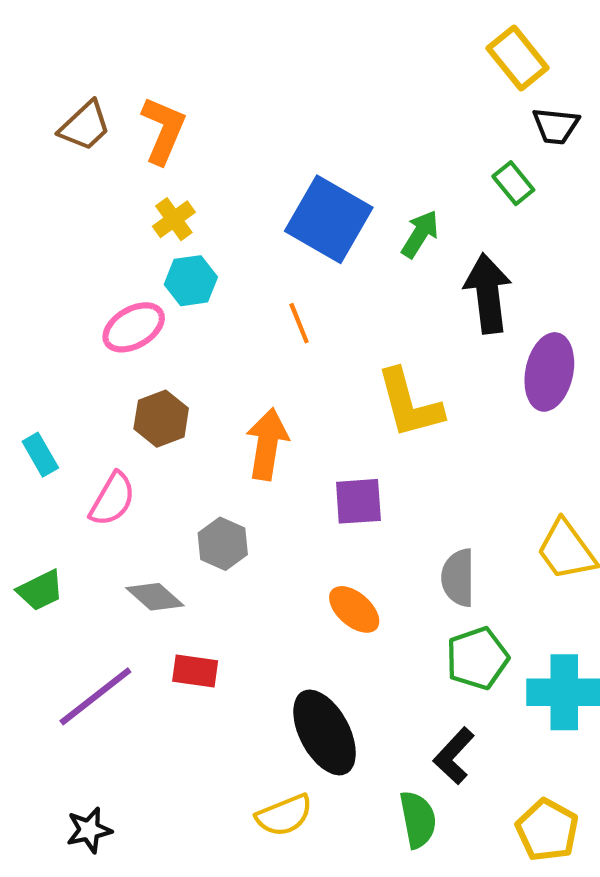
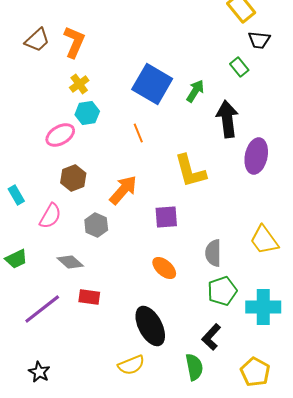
orange arrow: (267, 444) -> (123, 190), turned 32
gray hexagon: (223, 544) -> (96, 225), moved
black star: (89, 830) -> (39, 372), turned -30

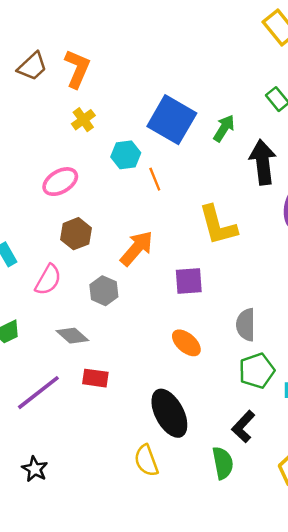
cyan hexagon: (87, 113) -> (126, 155), moved
yellow semicircle: (131, 365) -> (146, 461), turned 92

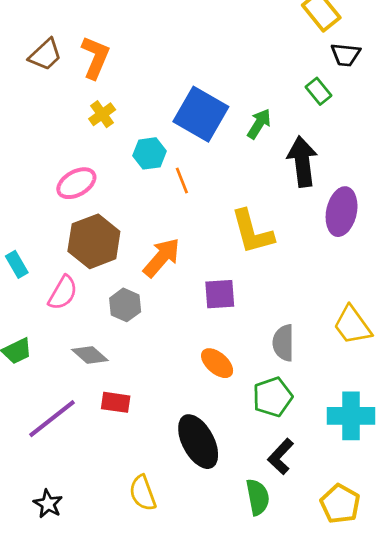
brown hexagon: (76, 234) -> (94, 241), size x1.5
green pentagon: (257, 371) -> (273, 397), moved
yellow semicircle: (146, 461) -> (143, 493), moved

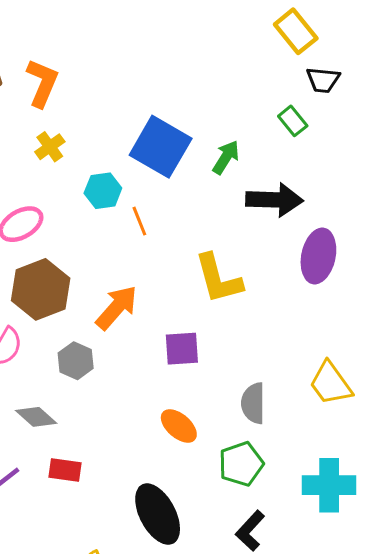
black arrow: (302, 162) -> (274, 200), turned 99

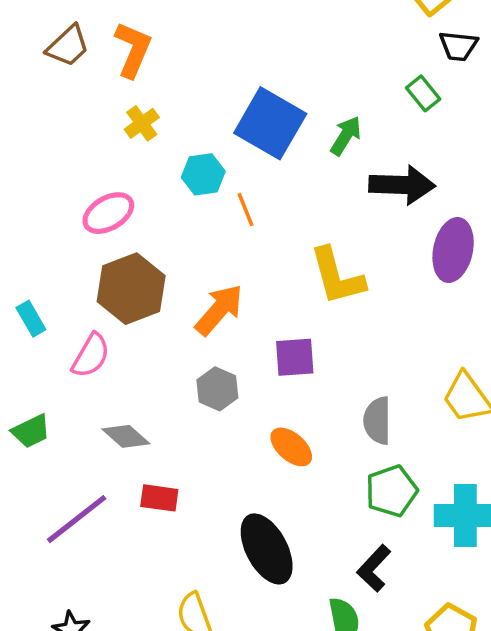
gray hexagon: (76, 361) -> (217, 389), moved
green pentagon: (241, 464) -> (391, 491), moved

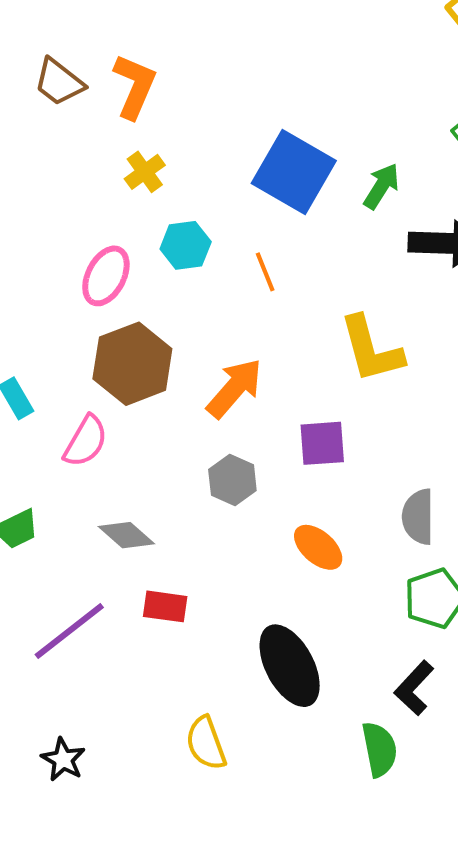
brown trapezoid: (68, 46) -> (59, 82), turned 81
cyan hexagon: (203, 174) -> (186, 245), moved
pink ellipse: (108, 213) -> (106, 276), turned -33

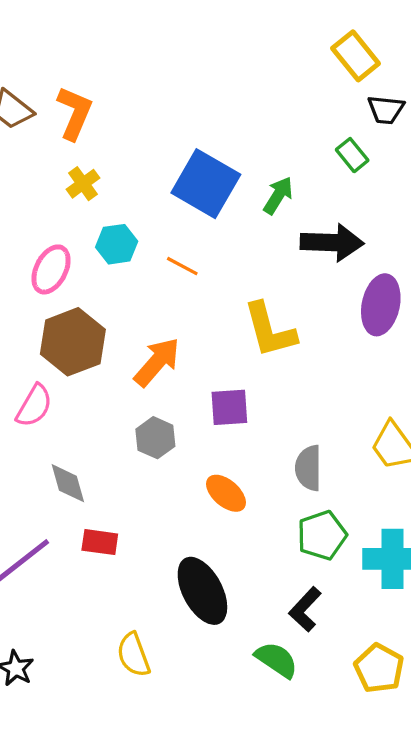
orange line: (265, 272) -> (182, 266), turned -40
gray diamond: (126, 535) -> (68, 483), turned 33
green semicircle: (379, 749) -> (276, 660), turned -45

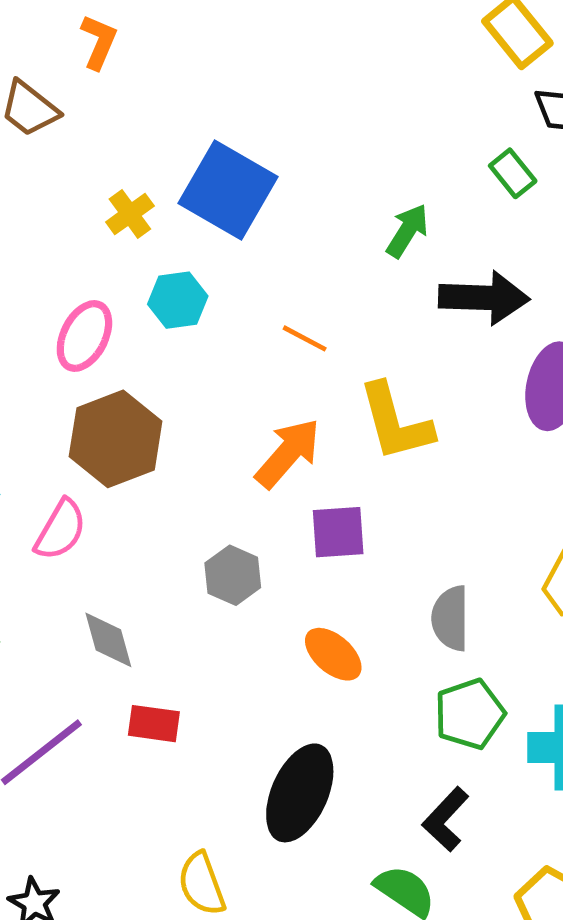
orange L-shape: (75, 113) -> (99, 42), moved, size x0.7
blue square: (206, 184) -> (228, 190), moved
orange line: (182, 266) -> (305, 338), moved
orange arrow: (157, 362) -> (288, 453), moved
black ellipse: (202, 591) -> (300, 793), turned 52

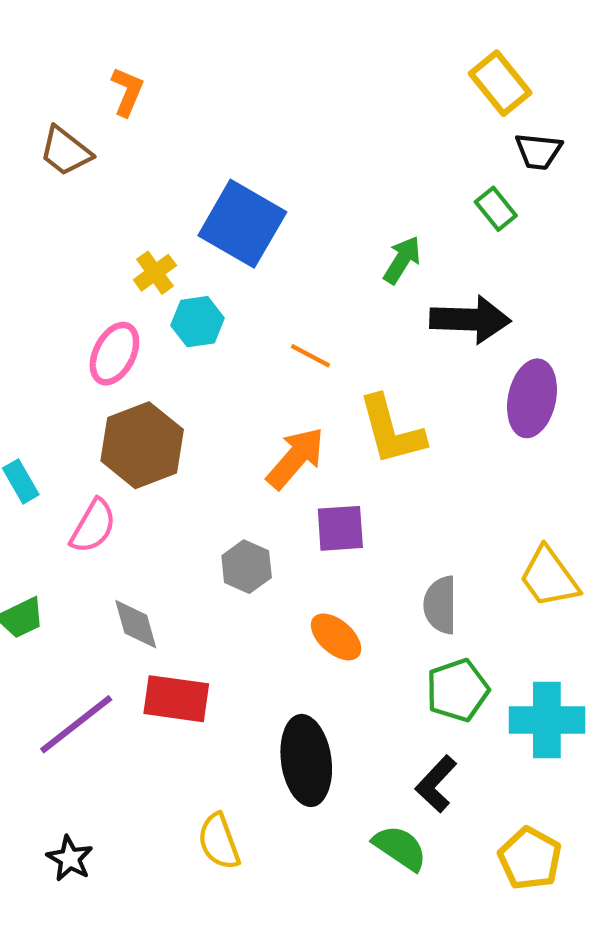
yellow cross: (130, 214) -> (155, 273), moved
red rectangle: (154, 724) -> (176, 699), size x1.4
black ellipse: (300, 793) -> (306, 760), turned -32

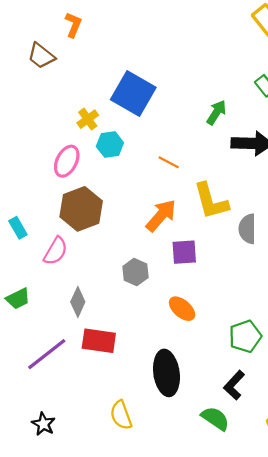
gray semicircle: (440, 605) -> (247, 229), moved
gray diamond: (136, 624) -> (78, 302), turned 40

